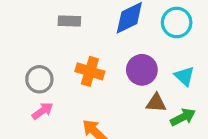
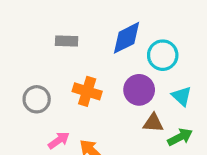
cyan circle: (177, 22) -> (163, 55), moved
pink arrow: (43, 111) -> (59, 140), moved

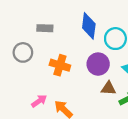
blue diamond: (126, 38) -> (89, 26), turned -56
gray circle: (37, 99) -> (23, 52), moved

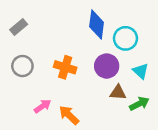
gray rectangle: (45, 28) -> (19, 27), moved, turned -42
gray circle: (23, 52) -> (22, 66), moved

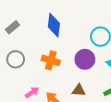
blue diamond: (97, 25) -> (54, 25), moved
brown triangle: (118, 92) -> (79, 90), moved

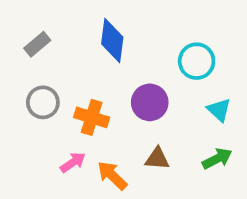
purple circle: (85, 59) -> (150, 102), moved
orange cross: (51, 60) -> (92, 117), moved

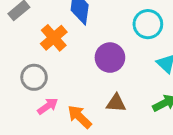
gray circle: (43, 102) -> (34, 77), moved
orange cross: (92, 117) -> (54, 38), moved, turned 32

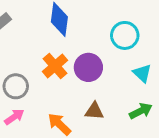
orange cross: (54, 38) -> (55, 66), moved
pink arrow: (48, 106) -> (14, 117), moved

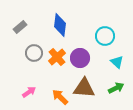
gray circle: (16, 86) -> (34, 53), moved
brown triangle: (94, 111) -> (84, 88), size x1.6

